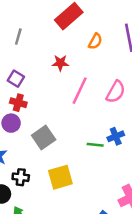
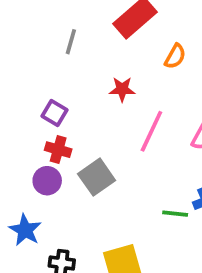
gray line: (18, 37) -> (71, 42), moved
gray square: (44, 138) -> (97, 177), moved

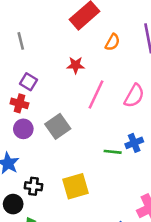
gray line: (71, 42) -> (21, 41), moved, turned -30
red cross: (58, 150) -> (19, 103), moved

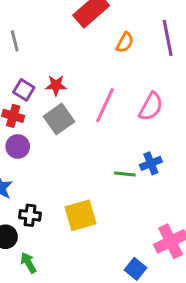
red star: (76, 65) -> (56, 85), moved
gray square: (58, 126) -> (59, 119), moved

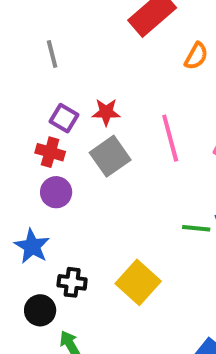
pink line: (105, 105) -> (170, 138), turned -40
yellow square: (80, 215) -> (138, 282), turned -32

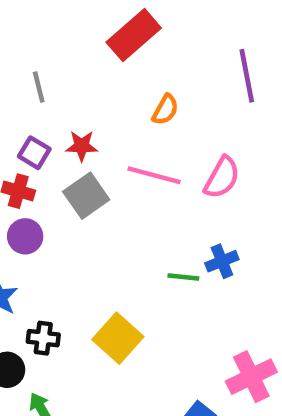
gray line: (52, 54) -> (39, 87), moved
orange semicircle: (196, 56) -> (165, 110), moved
pink line: (170, 138) -> (154, 175), turned -60

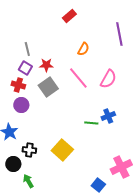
red rectangle: (134, 35) -> (69, 16), size x0.6
gray line: (39, 87) -> (27, 49), moved
pink line: (154, 175) -> (78, 78), turned 35

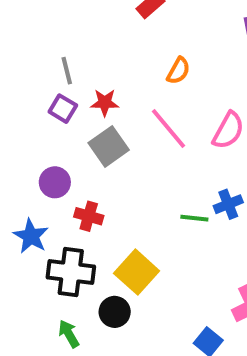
red cross: (18, 85) -> (89, 216), moved
black cross: (29, 150) -> (71, 272), size x1.6
black circle: (13, 164) -> (115, 312), moved

